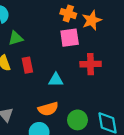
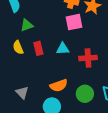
red cross: (91, 64) -> (88, 58), moved
cyan triangle: (56, 80) -> (63, 49), moved

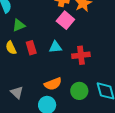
pink square: (74, 22) -> (65, 20), turned -36

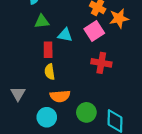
cyan triangle: (55, 47) -> (65, 35), moved
yellow semicircle: (11, 48) -> (50, 72), moved
red cross: (81, 55) -> (101, 63), moved

